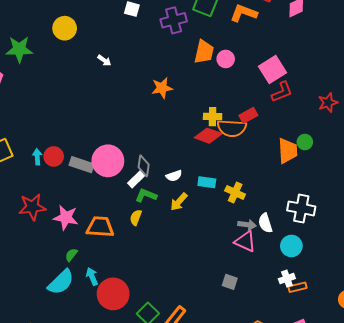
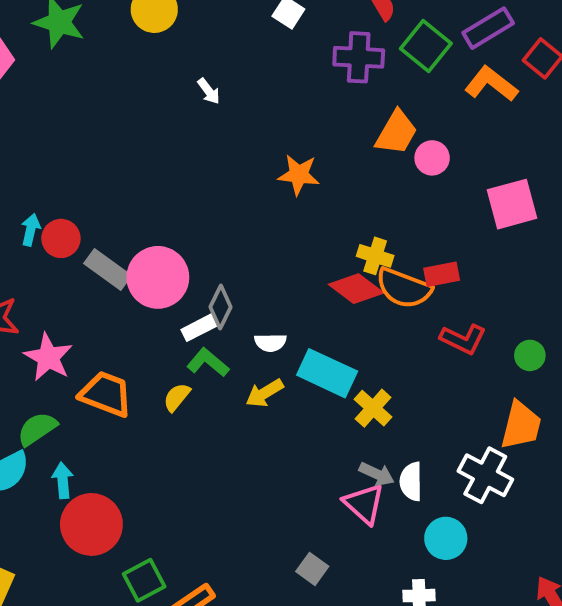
red L-shape: (282, 92) -> (463, 339), moved, turned 30
orange trapezoid: (288, 151) -> (521, 425), moved
cyan rectangle: (207, 182) -> (327, 373), size x1.6
green semicircle: (71, 255) -> (37, 429), size x1.5

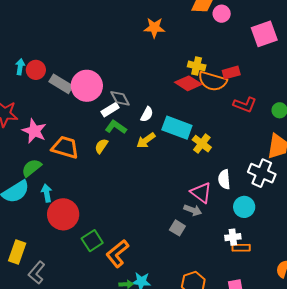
gray diamond: (221, 307) -> (120, 98), turned -50
white semicircle: (270, 343) -> (147, 114), turned -56
gray arrow: (377, 474) -> (193, 210), moved

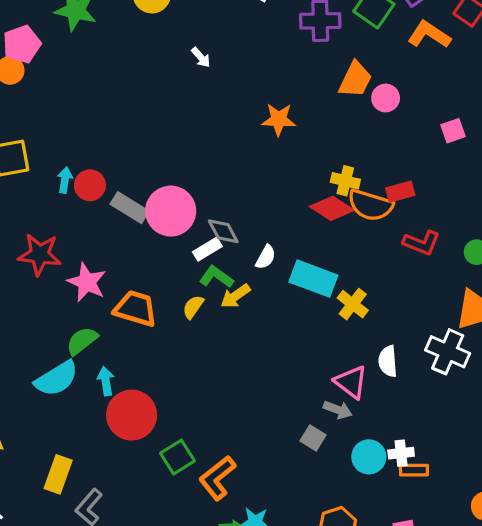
pink square: (264, 34) -> (453, 131), size x0.6
yellow arrow: (146, 140) -> (235, 296), moved
cyan circle: (244, 207) -> (369, 457), moved

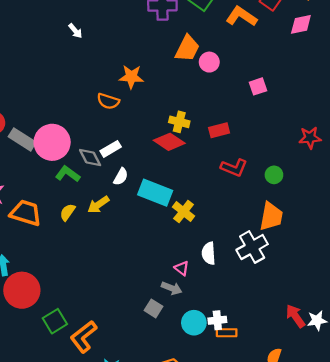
orange semicircle: (370, 205) -> (108, 101), moved, size x0.7
white rectangle: (207, 249) -> (111, 149), moved
green L-shape: (216, 277) -> (68, 174), moved
white cross: (448, 352) -> (252, 247), turned 36
pink triangle: (351, 382) -> (182, 268), size x0.6

